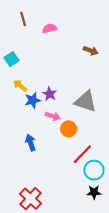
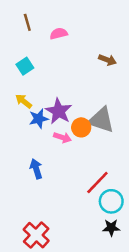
cyan square: (12, 59) -> (25, 66), moved
purple star: (50, 94) -> (59, 111), size x1.5
orange circle: (69, 129) -> (81, 127), moved

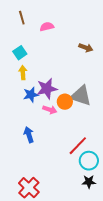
yellow arrow: (24, 101) -> (23, 73), moved, turned 48
purple star: (59, 111) -> (47, 89), turned 30

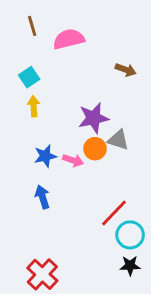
pink semicircle: (47, 27) -> (69, 39), size x1.5
purple star: (47, 89) -> (94, 118), moved
blue star: (31, 95) -> (45, 156), moved
gray triangle: (81, 96) -> (118, 140), size x0.7

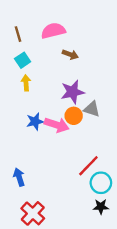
brown line: (32, 26) -> (18, 34), moved
brown arrow: (126, 70) -> (70, 54), moved
pink arrow: (73, 160) -> (57, 125), size x1.5
blue arrow: (42, 197) -> (19, 177), moved

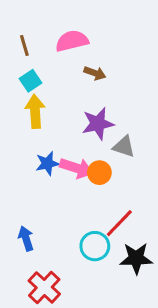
yellow arrow: (26, 83) -> (35, 111), size x1.5
orange circle: (74, 116) -> (99, 173), moved
cyan circle: (101, 183) -> (95, 246), moved
black star: (101, 207) -> (136, 258), moved, size x1.5

